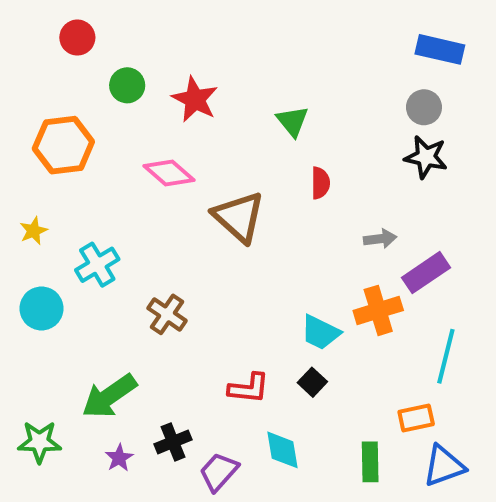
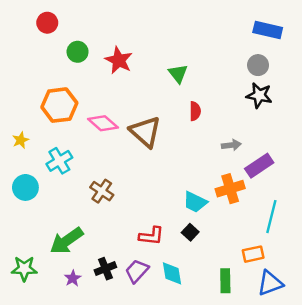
orange hexagon: (63, 145) -> (59, 105), moved
pink diamond: (169, 173) -> (103, 123), moved
purple trapezoid: (219, 472) -> (137, 271), moved

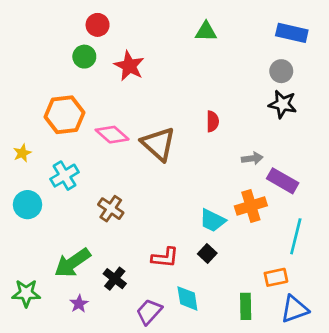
red circle: (47, 23) -> (98, 25), moved
green triangle: (178, 74) -> (206, 31), moved, turned -50
purple rectangle: (259, 166) -> (283, 181), turned 64
black cross: (105, 269) -> (115, 279), moved, turned -30
purple trapezoid: (137, 271) -> (149, 312), moved

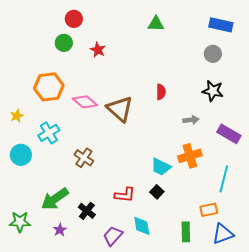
red star: (129, 66) -> (98, 50), size x0.7
black star: (283, 104) -> (213, 91), moved
purple rectangle: (283, 181) -> (229, 134), moved

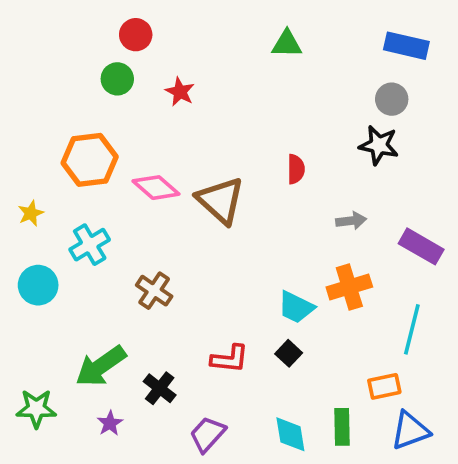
black star: (213, 91) -> (379, 145), moved
cyan diamond: (142, 226) -> (290, 434), moved

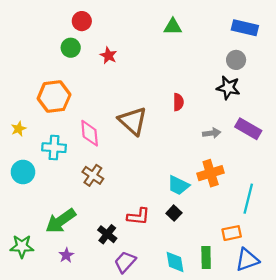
pink diamond: (156, 188) -> (90, 133), moved, turned 44
cyan cross: (90, 245) -> (54, 148), turned 35
purple rectangle: (421, 246) -> (248, 129), moved
black cross: (160, 388) -> (107, 234), moved

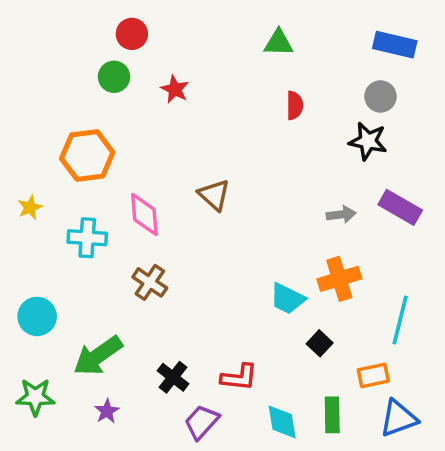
red semicircle: (178, 102) -> (295, 105), moved
brown triangle: (133, 121) -> (214, 195), size x0.7
cyan circle: (23, 172) -> (37, 316), moved
black square: (174, 213) -> (320, 343), moved
red L-shape: (138, 216) -> (239, 377), moved

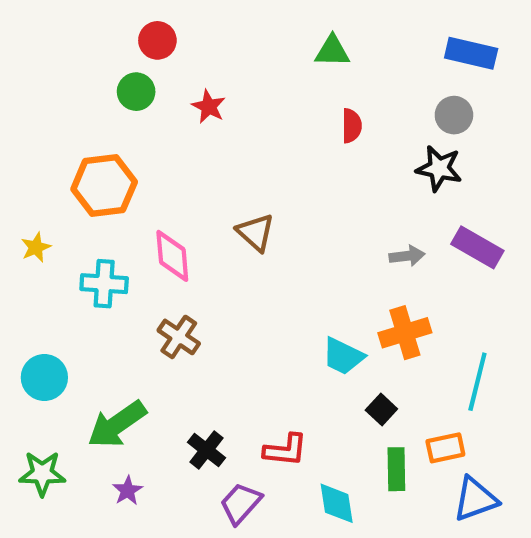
green rectangle: (332, 415) -> (396, 469), moved

